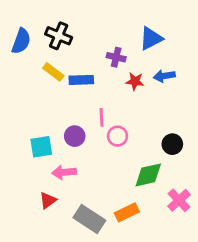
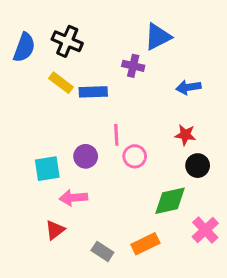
blue triangle: (151, 38) -> (158, 37), moved
red star: (135, 81) -> (185, 135), moved
gray rectangle: (89, 219) -> (102, 251), size x0.6

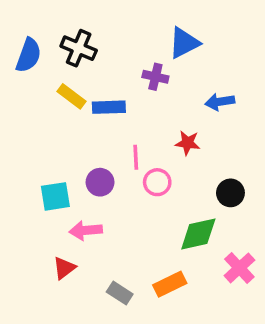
red star: (185, 135) -> (188, 143), moved

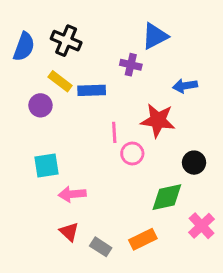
red star: (188, 143) -> (158, 120), size x1.6
purple circle: (100, 182) -> (40, 105), moved
red triangle: (64, 268) -> (69, 232), moved, turned -40

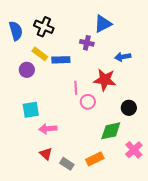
blue semicircle: (24, 47) -> (16, 31), turned -36

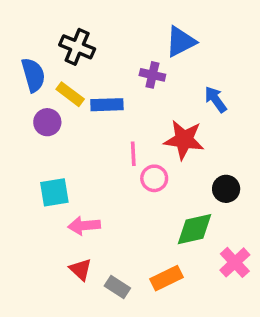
blue semicircle: (16, 31) -> (33, 75), moved
blue arrow: (123, 57) -> (216, 99), turned 63

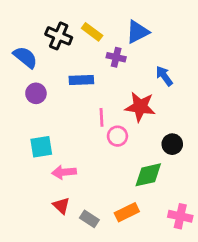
blue semicircle: (33, 75) -> (25, 57), turned -35
yellow rectangle: (70, 94) -> (92, 32), moved
pink cross: (235, 262) -> (180, 216), moved, turned -35

